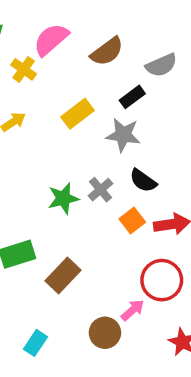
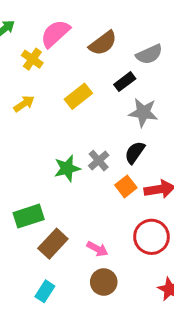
gray star: (123, 135) -> (143, 112), moved
black semicircle: (143, 181) -> (135, 152), turned 90
brown rectangle: (63, 275) -> (53, 244), moved
pink arrow: (133, 310) -> (97, 249), moved, turned 70

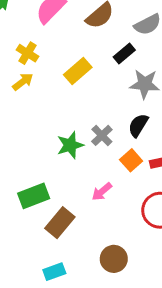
yellow cross: (32, 59) -> (27, 53), moved
pink arrow: (97, 249) -> (102, 192), moved, turned 115
cyan rectangle: (45, 291) -> (54, 272), turned 40

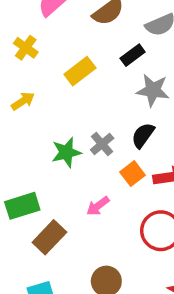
yellow arrow: (23, 82) -> (23, 101), moved

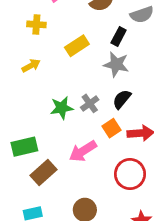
yellow cross: (26, 48) -> (36, 24), turned -36
black rectangle: (133, 55) -> (119, 37), turned -30
gray star: (153, 90) -> (116, 64), moved
pink arrow: (98, 206) -> (83, 151), size x1.5

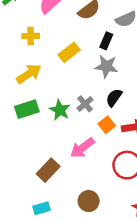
yellow arrow: (31, 66) -> (29, 74), size x1.5
green star: (62, 108) -> (60, 110), turned -30
green rectangle: (24, 147) -> (27, 109), moved

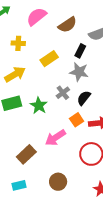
gray cross: (85, 104) -> (63, 93), moved

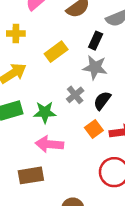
green star: (39, 106) -> (45, 112), turned -30
pink arrow: (55, 138) -> (49, 144), moved, turned 40
brown rectangle: (26, 154) -> (31, 175), turned 36

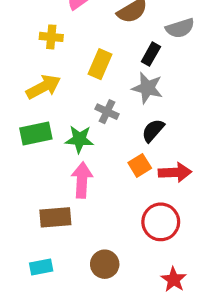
yellow rectangle: (56, 52) -> (100, 64), turned -35
gray cross: (75, 95) -> (107, 112), moved, turned -30
pink arrow: (49, 144) -> (82, 180), turned 84

